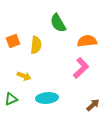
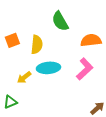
yellow arrow: (24, 76) -> (24, 77), turned 120
cyan ellipse: (47, 98) -> (48, 68), moved

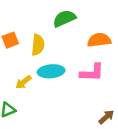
green semicircle: (60, 21) -> (64, 18), turned 96
pink L-shape: (85, 69) -> (92, 73), turned 45

